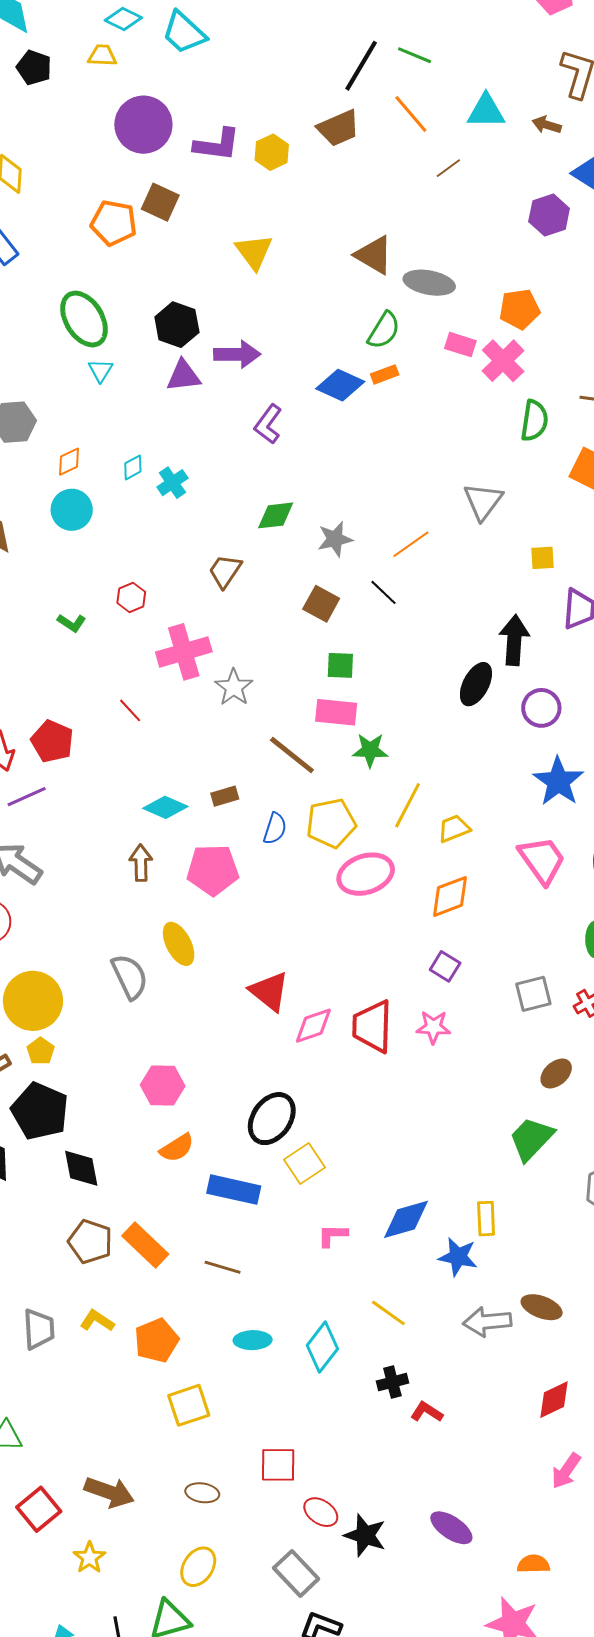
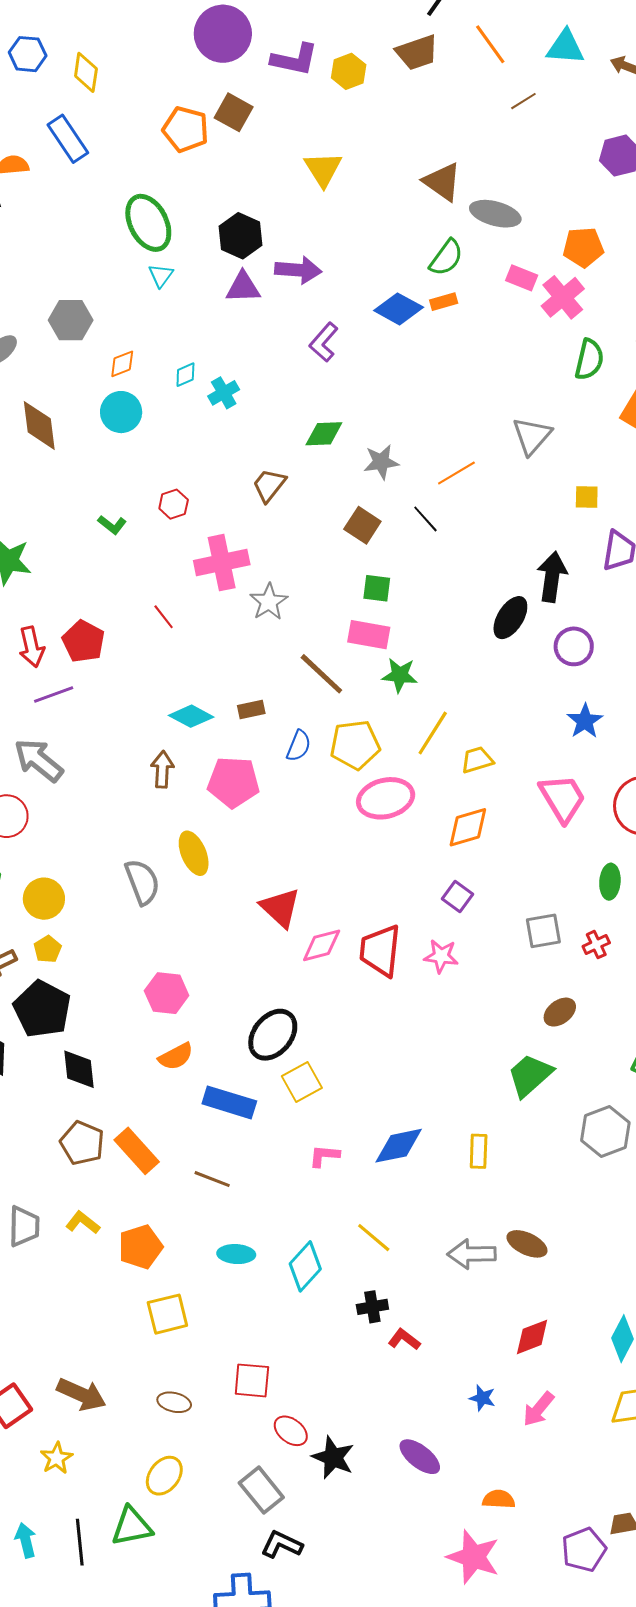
blue star: (558, 781) -> (585, 721), size x0.7
yellow circle: (33, 1001) -> (44, 899), size x0.7
blue star: (458, 1257) -> (482, 1398), moved, size x0.7

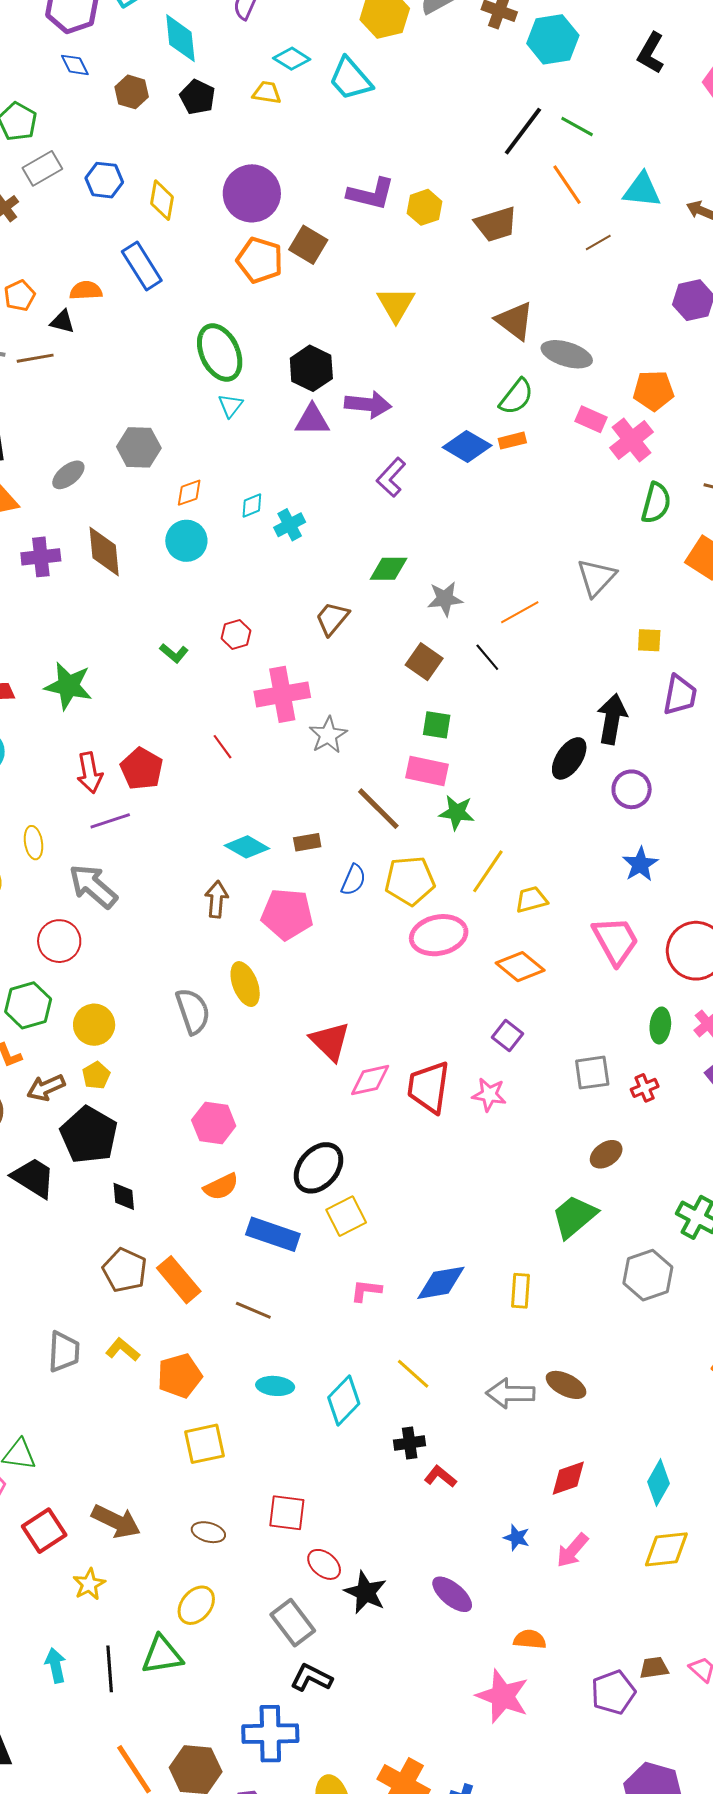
purple circle: (223, 34) -> (252, 193), moved
brown trapezoid: (417, 52) -> (496, 224), moved
orange diamond: (468, 827) -> (520, 967), turned 54
black diamond: (79, 1069) -> (124, 1196), size x0.7

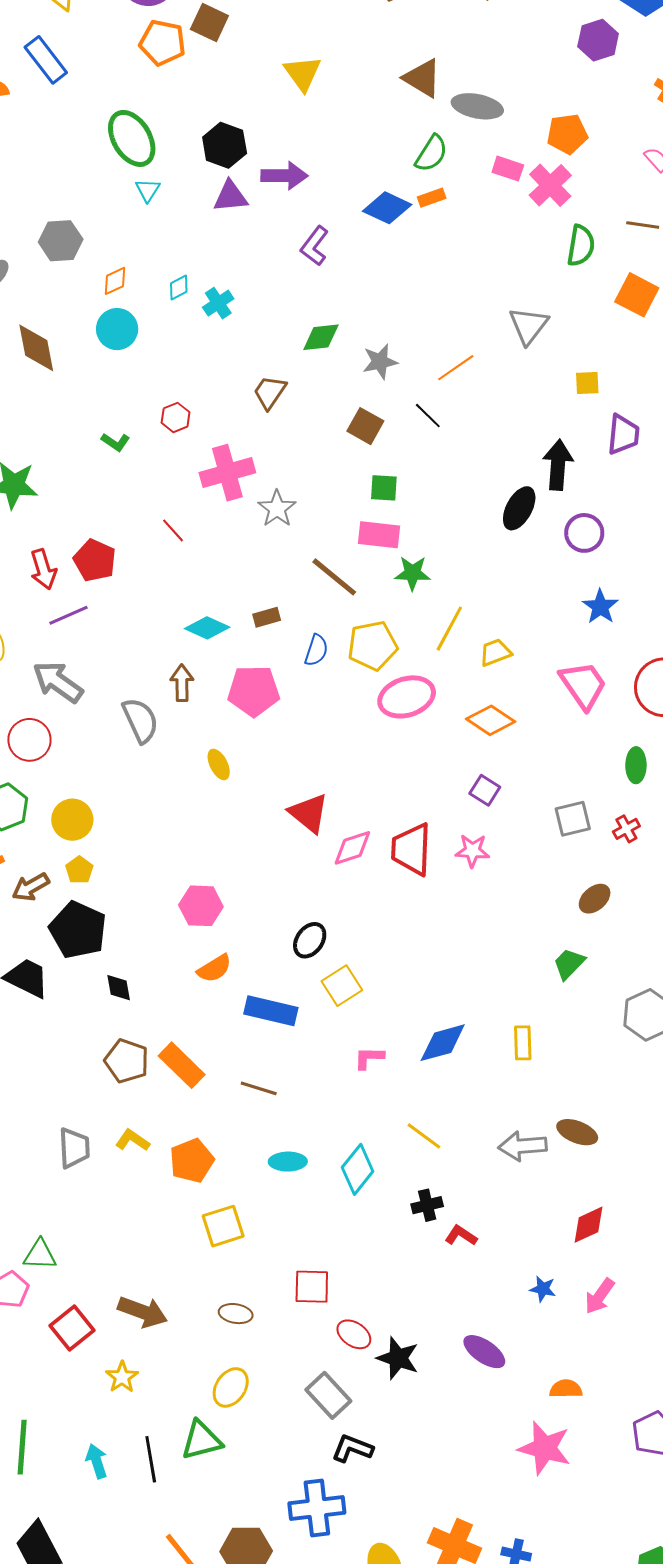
yellow ellipse: (245, 984) -> (219, 764), size x0.7
gray semicircle: (193, 1011) -> (140, 720), moved
black ellipse: (319, 1168) -> (310, 940), size x0.7
green trapezoid: (574, 1216) -> (569, 964), size x0.7

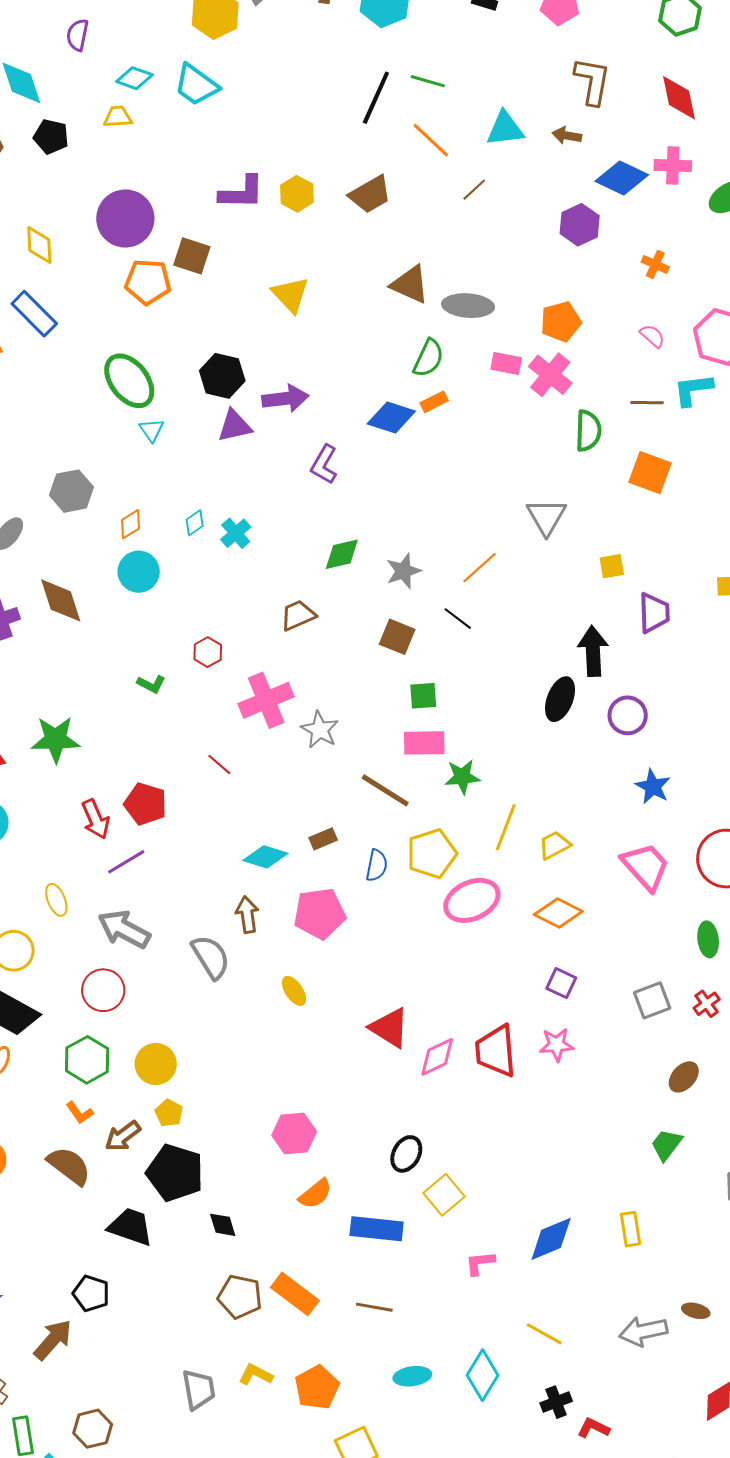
brown trapezoid: (270, 392) -> (298, 615), turned 39
brown ellipse: (577, 1132) -> (696, 1311), size x0.7

